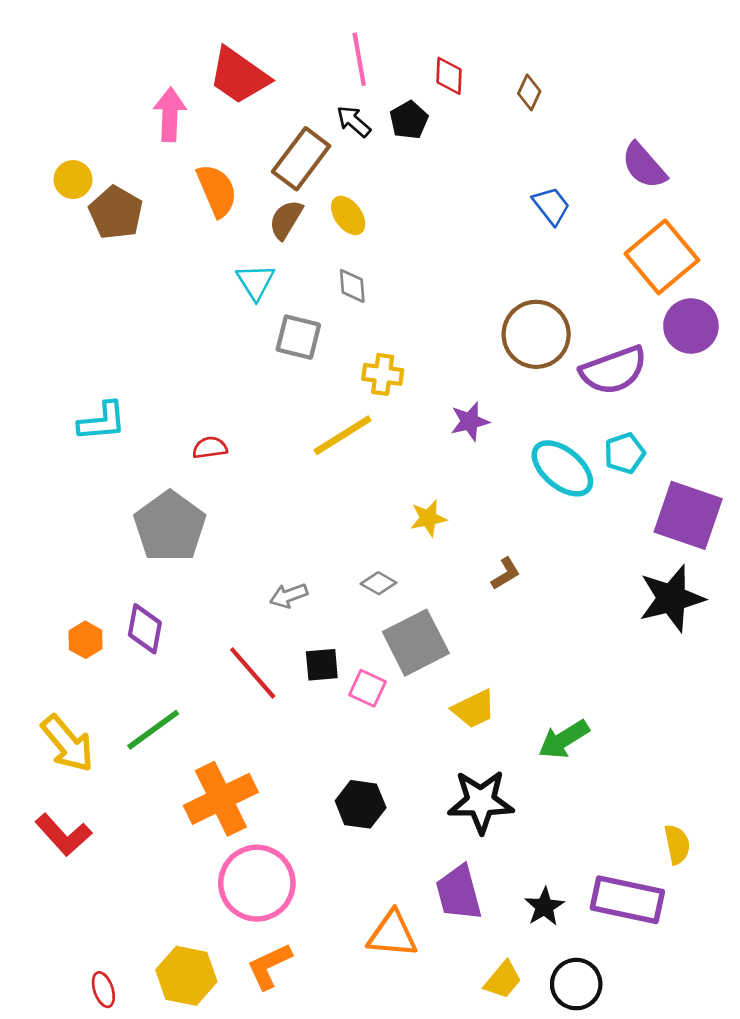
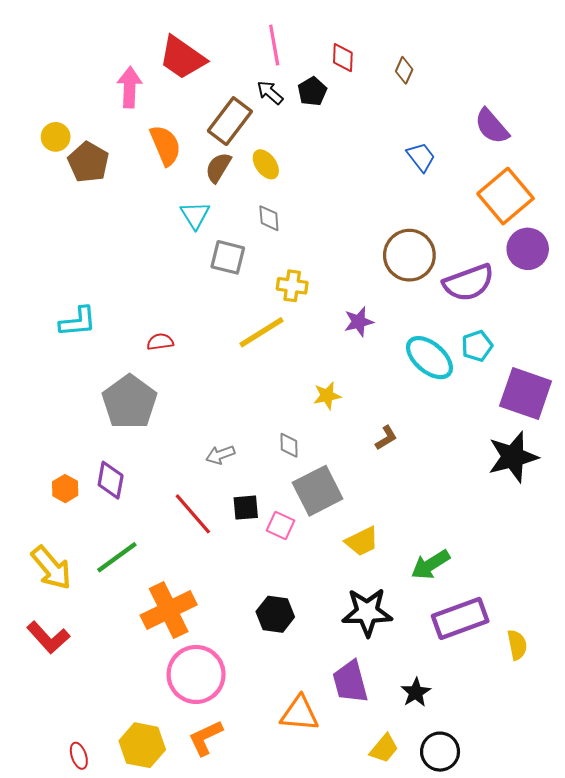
gray diamond: (379, 583) -> (289, 445), turned 60
purple rectangle: (627, 900) -> (460, 618), moved, turned -32

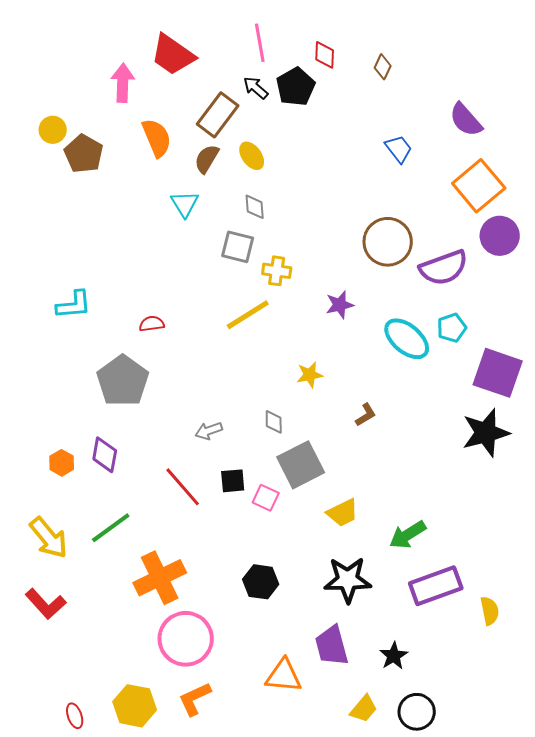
black pentagon: (312, 91) -> (296, 87), size x1.4
gray square: (228, 257) -> (238, 247), moved

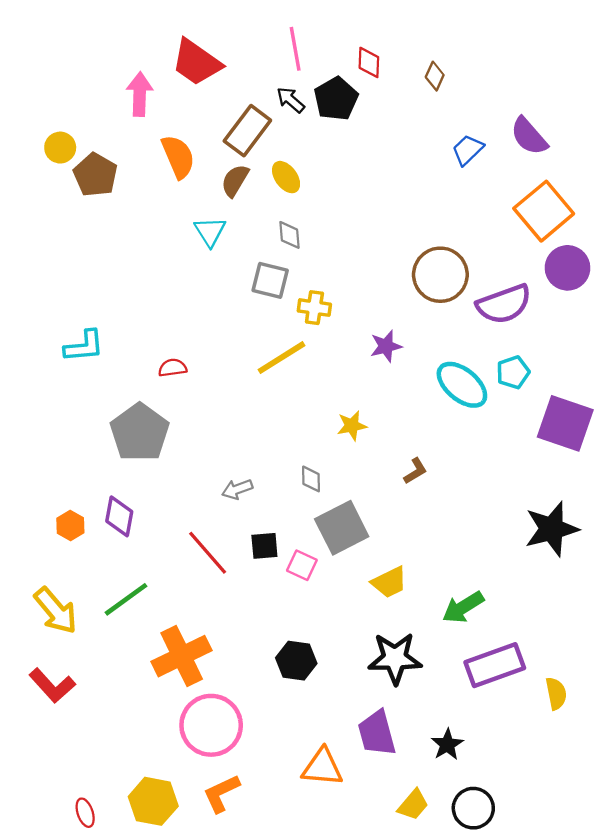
blue trapezoid: (399, 149) -> (468, 150), moved, turned -96
black star: (486, 433) -> (552, 529), moved

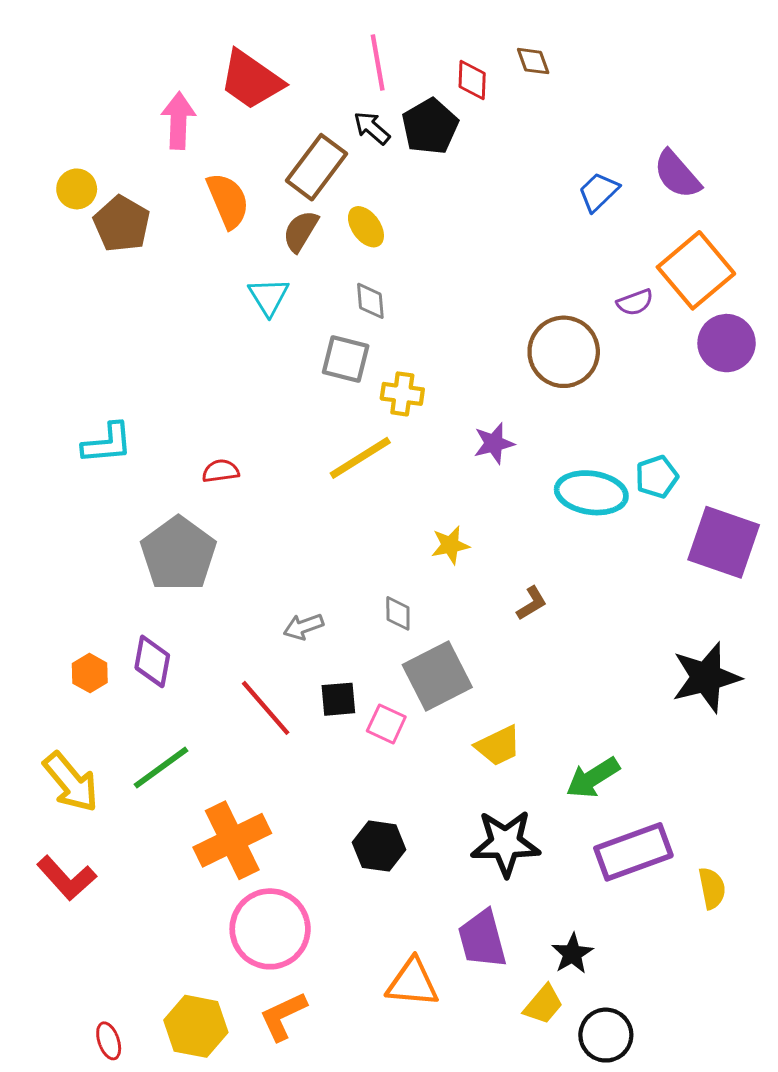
brown diamond: (435, 76) -> (533, 61), moved, turned -44
purple semicircle: (504, 304) -> (635, 302), moved, size x0.5
cyan ellipse: (462, 385) -> (591, 493), turned -32
yellow trapezoid: (413, 805) -> (543, 1005), moved

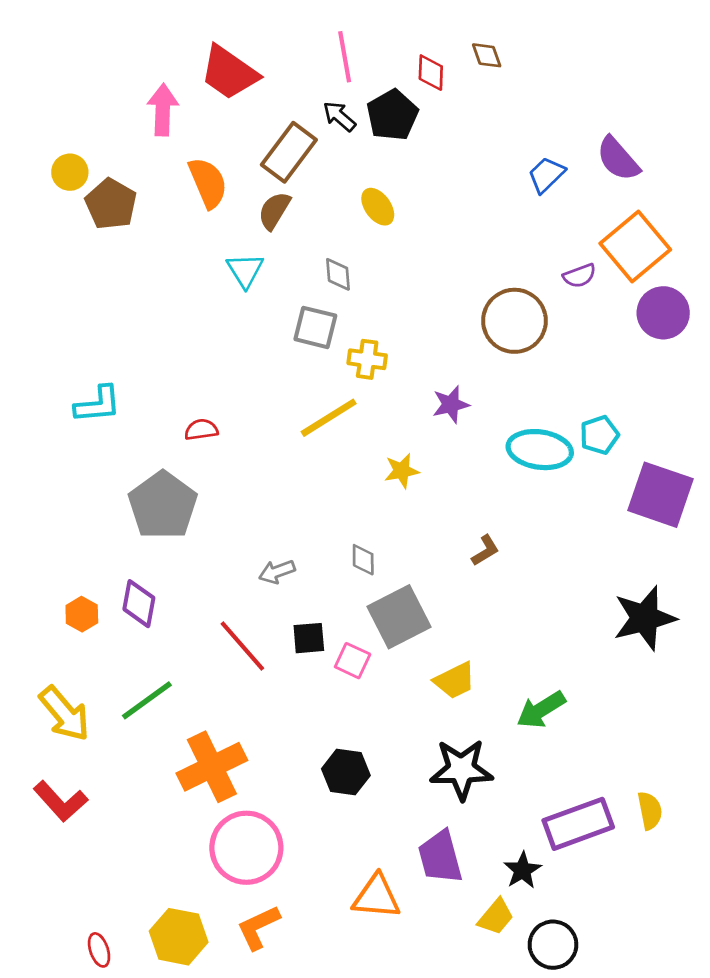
yellow ellipse: (366, 227) -> (378, 207), moved
yellow star: (450, 545) -> (402, 471), moved
purple rectangle: (633, 852) -> (578, 824), moved

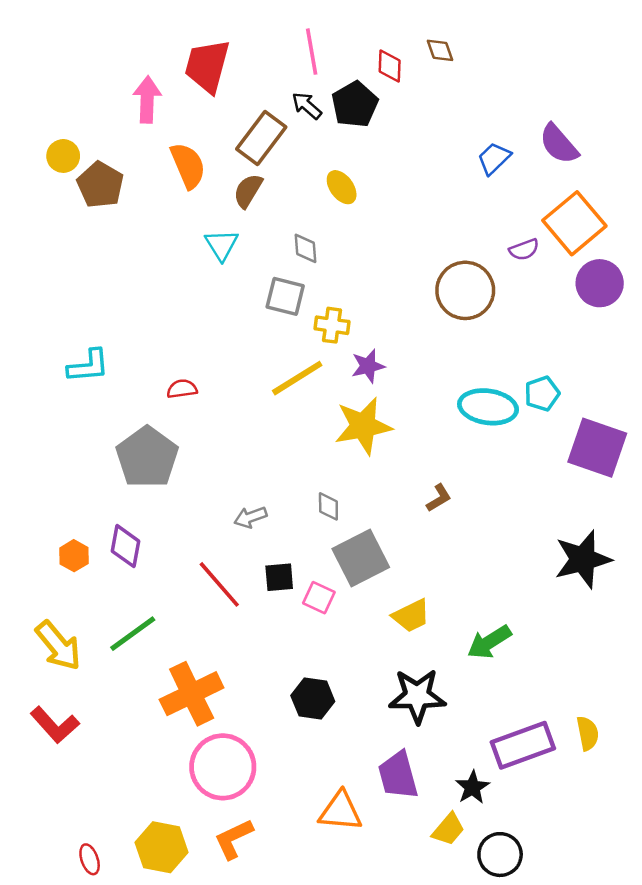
red trapezoid: (229, 73) -> (207, 66), turned 70
purple star: (451, 404) -> (368, 366), moved
yellow star: (402, 471) -> (363, 426), size x1.8

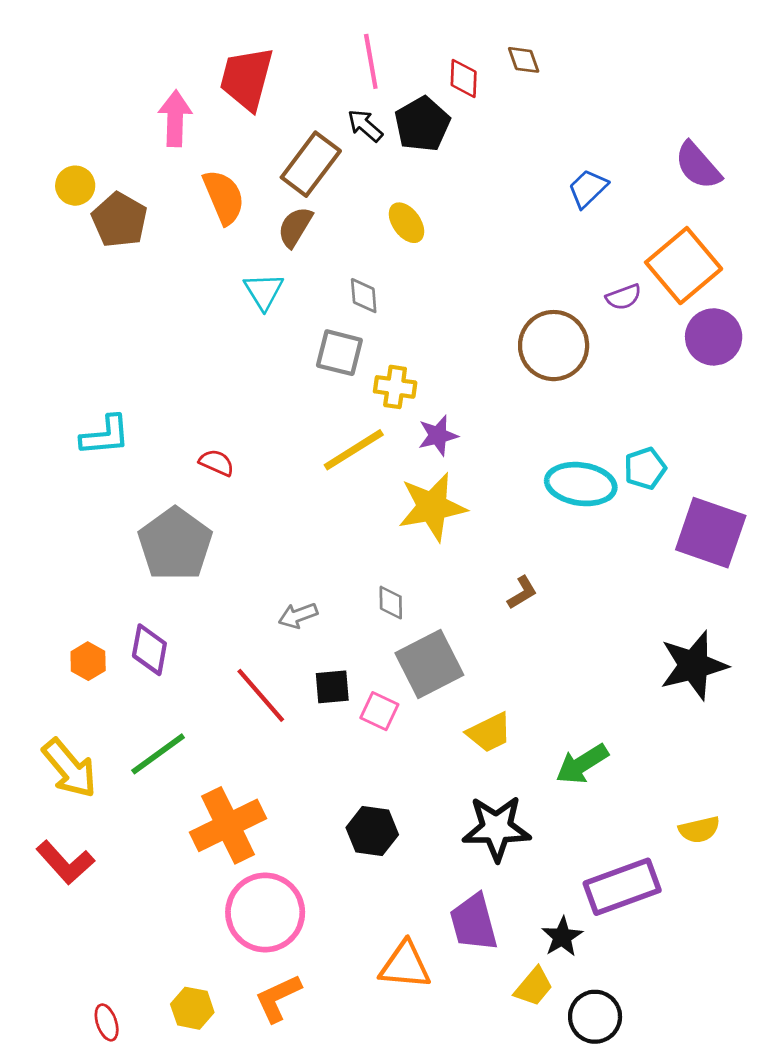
purple semicircle: (559, 144) -> (698, 166), moved
red semicircle: (182, 389) -> (217, 463), turned 32
yellow semicircle: (588, 733) -> (699, 830), moved, turned 88
yellow hexagon: (162, 847) -> (192, 1008), size x0.7

